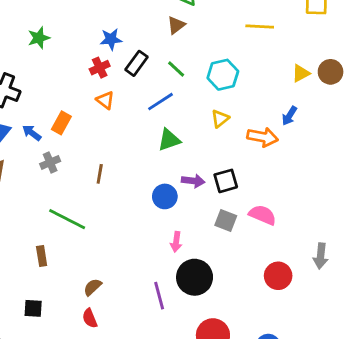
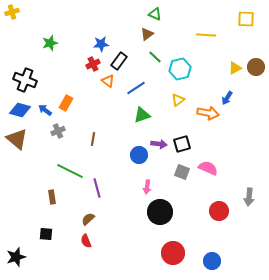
green line: (176, 69) -> (155, 57), moved
orange triangle: (105, 100) -> (108, 81), moved
purple line: (159, 296) -> (97, 188), moved

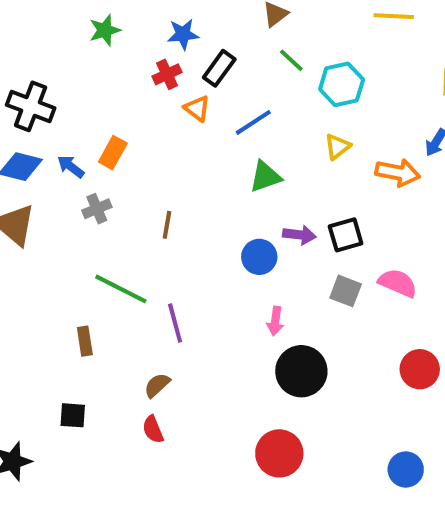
green star: (50, 43) -> (105, 30), moved
red circle: (173, 253) -> (279, 453), moved

